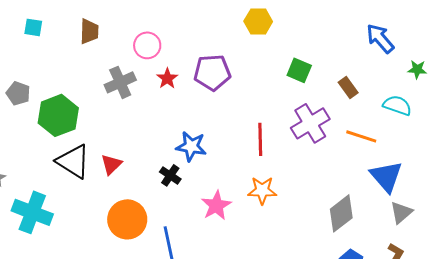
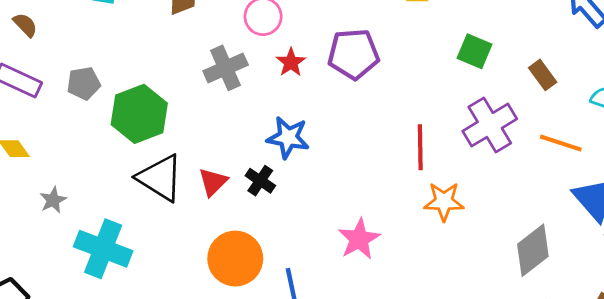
gray pentagon: (18, 93) -> (84, 83), turned -30
blue star: (191, 146) -> (288, 138), moved
black cross: (170, 175) -> (260, 181), moved
orange star: (262, 190) -> (444, 201), moved

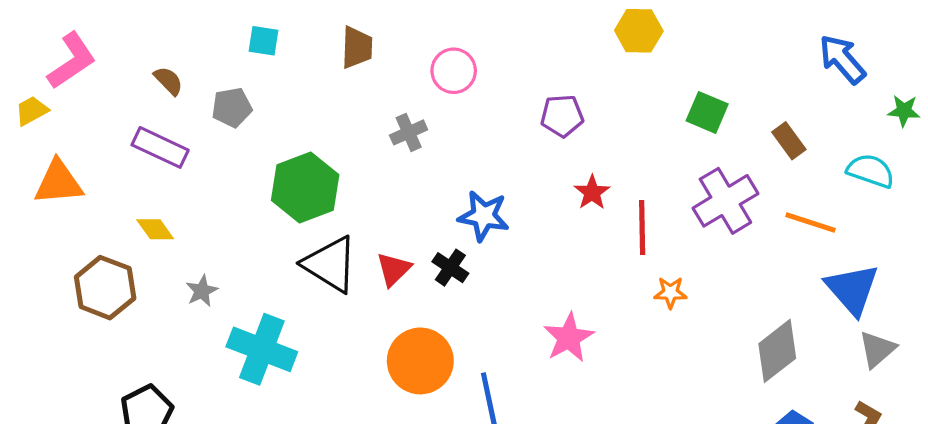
purple pentagon: (353, 54) -> (562, 116), size x0.7
red star: (291, 62) -> (592, 193), moved
gray cross: (226, 68) -> (409, 132), size x0.7
gray pentagon: (84, 83) -> (232, 107), moved
orange star: (444, 201) -> (670, 293), size x0.7

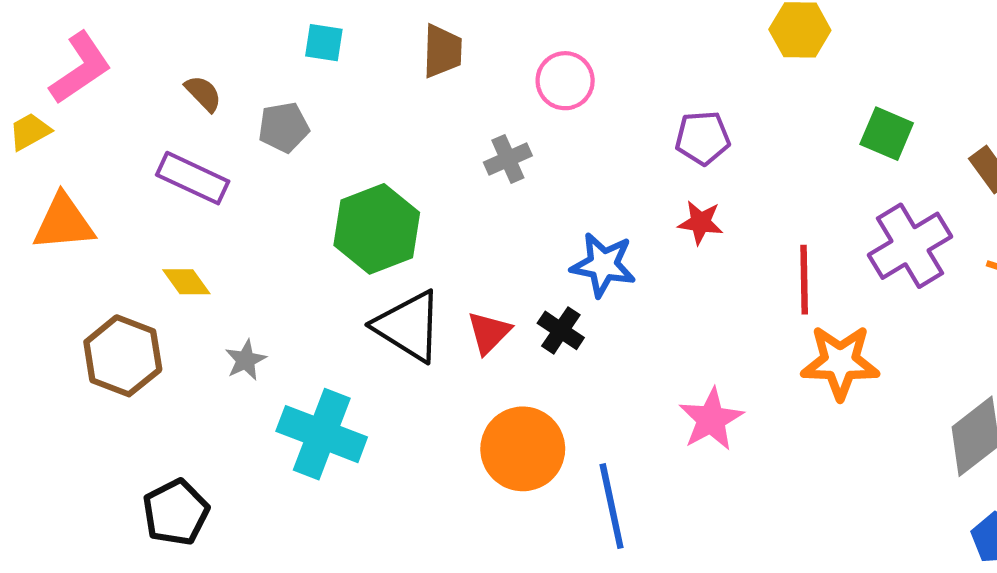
red star: (592, 193) -> (700, 222), moved, turned -30
orange star: (670, 293) -> (840, 362), size x1.8

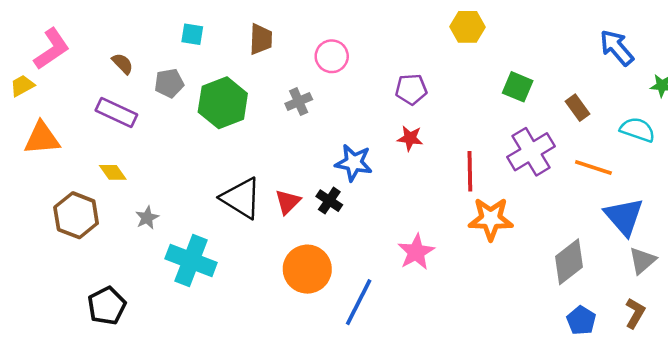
green hexagon: (377, 229) -> (223, 103), moved
blue line: (612, 506) -> (359, 302), turned 39

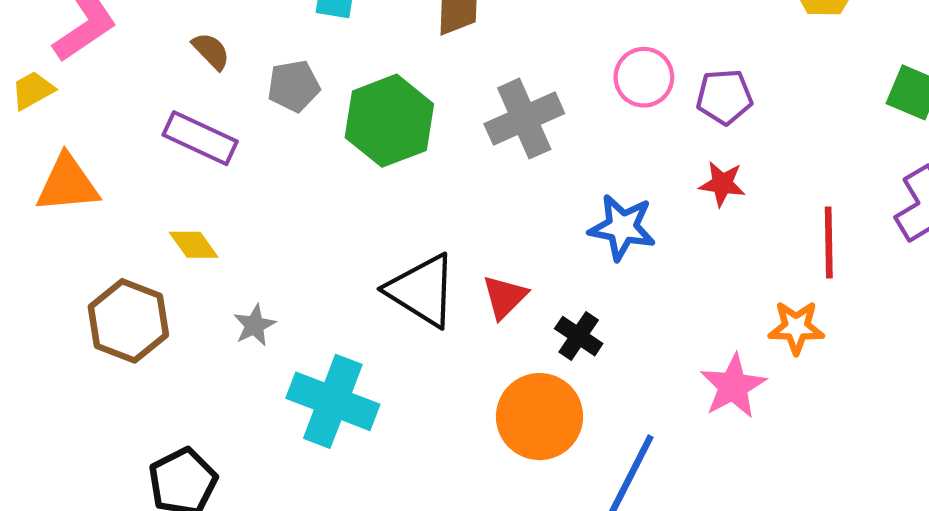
pink circle: (332, 56) -> (644, 77), moved
gray cross: (299, 102) -> (524, 119), size x1.6
black cross: (329, 201) -> (579, 336), moved
orange star: (491, 219) -> (796, 327), moved, size x0.7

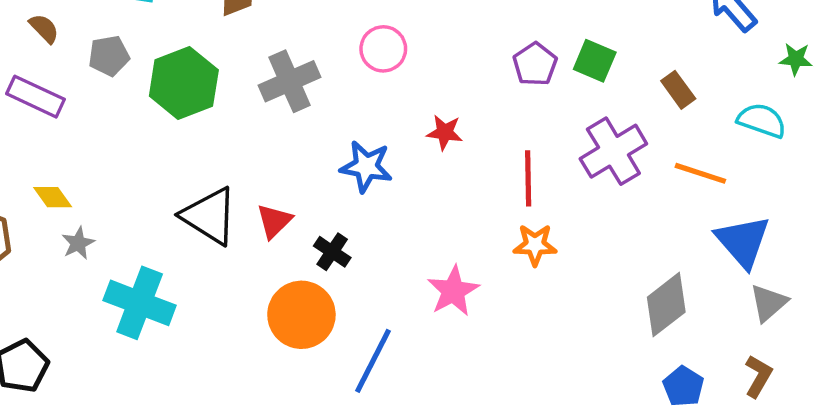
purple pentagon: (724, 97) -> (535, 64), moved, turned -30
yellow diamond: (194, 245) -> (53, 197), moved
orange star: (796, 327) -> (535, 245), moved

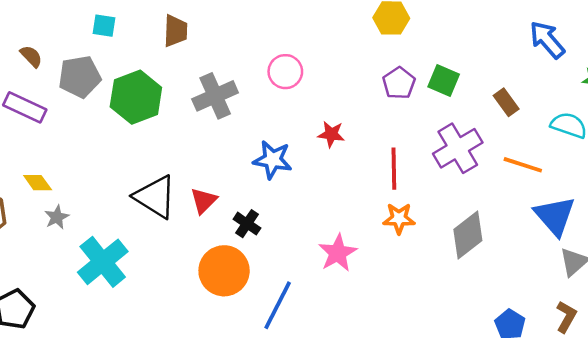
gray pentagon: (109, 56) -> (80, 77), size x1.4
cyan cross: (140, 303) -> (103, 262), turned 30
gray diamond: (666, 305) -> (468, 235), moved

